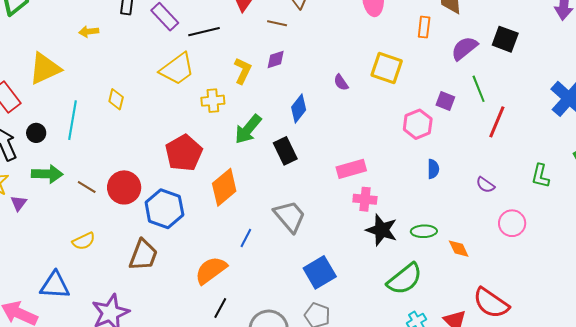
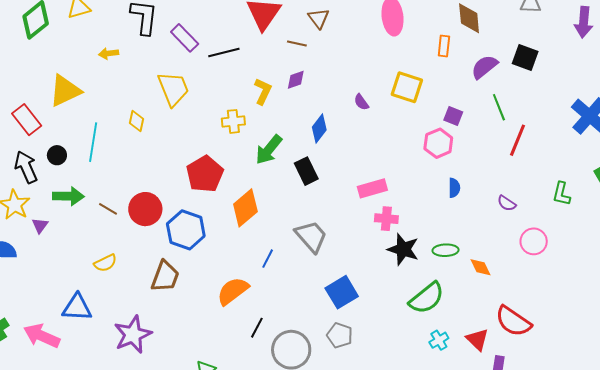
yellow trapezoid: (177, 69) -> (173, 89), moved, turned -75
purple square: (445, 101) -> (453, 116), moved
black line: (220, 308) -> (257, 328), moved

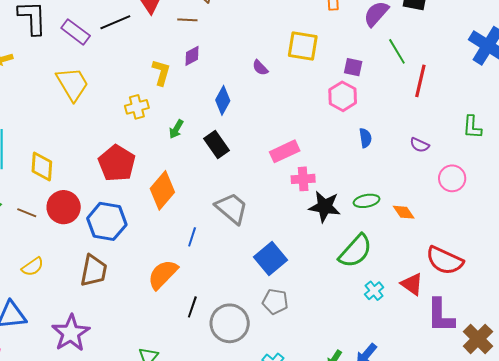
black line: (224, 52) -> (115, 22), moved
yellow diamond: (136, 121) -> (42, 167), moved, size x1.4
green arrow: (269, 150) -> (176, 129), size x0.6

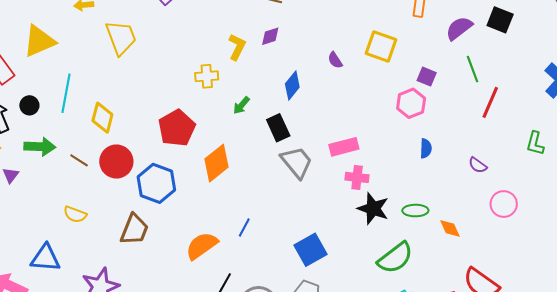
yellow trapezoid: (72, 84) -> (121, 38), moved
green L-shape: (472, 127) -> (535, 143), moved
gray trapezoid: (232, 208) -> (297, 162), moved
blue line: (192, 237) -> (244, 228), moved
yellow semicircle: (33, 267) -> (75, 214), turned 45

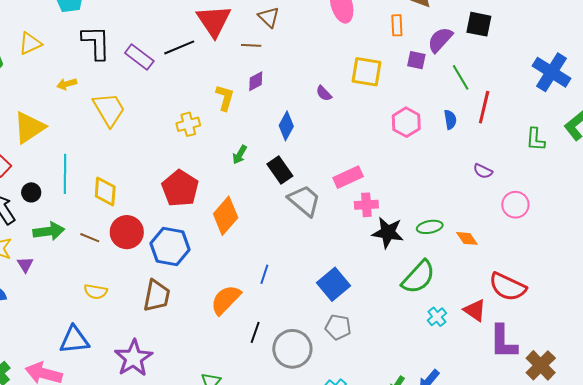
yellow cross: (207, 76) -> (188, 124), moved
purple square: (427, 77) -> (416, 60), moved
blue semicircle: (426, 148) -> (450, 120), moved

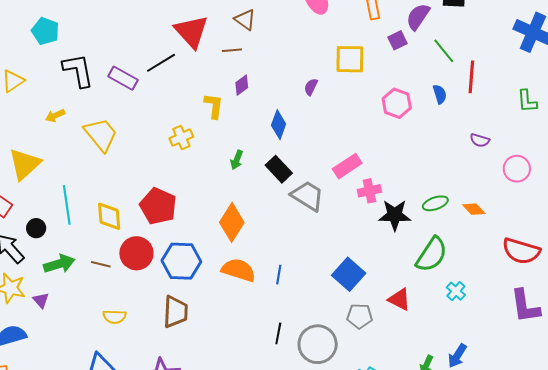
purple square: (416, 60) -> (397, 40), turned -30
purple semicircle: (324, 93) -> (311, 87), turned 78
red pentagon: (180, 188) -> (158, 206), moved
orange semicircle: (226, 300) -> (239, 270), moved, turned 72
red triangle: (475, 310) -> (399, 299), moved

